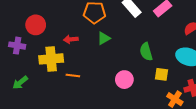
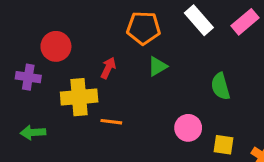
red arrow: (71, 39) -> (108, 68), turned 120
yellow square: (161, 74) -> (224, 145), moved
green arrow: (20, 83) -> (33, 132), turned 35

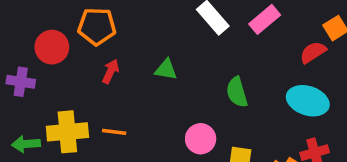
orange pentagon: (144, 28) -> (97, 26), moved
green triangle: (157, 66) -> (166, 70), turned 40
yellow cross: (79, 97) -> (67, 132), moved

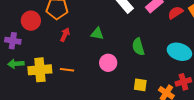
red semicircle: (313, 52) -> (175, 13), moved
pink circle: (201, 139) -> (108, 63), moved
green arrow: (26, 144) -> (16, 64), moved

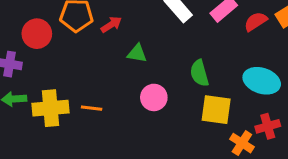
red arrow: (65, 35) -> (111, 25), moved, turned 32
yellow square: (140, 85) -> (216, 110), moved, size x1.5

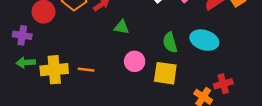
cyan ellipse: (262, 81) -> (204, 40), moved
yellow square: (216, 110) -> (165, 73), moved

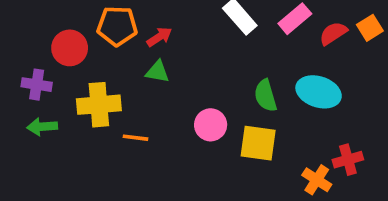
green triangle: (122, 27) -> (157, 72), moved
yellow cross: (54, 70) -> (99, 105), moved

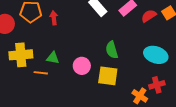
red arrow: (159, 37) -> (54, 18), turned -64
green triangle: (157, 72) -> (53, 58), moved
cyan ellipse: (319, 92) -> (156, 55), moved

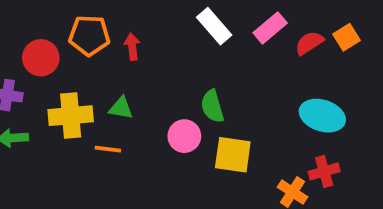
green semicircle: (112, 50) -> (212, 106), moved
green triangle: (53, 58) -> (121, 108), moved

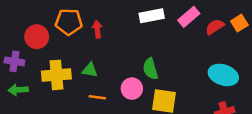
white rectangle: (214, 26) -> (152, 16), turned -60
orange line: (108, 149) -> (97, 97), moved

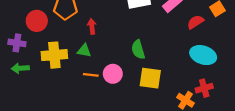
red semicircle: (215, 27) -> (195, 22), moved
red arrow: (97, 29) -> (92, 26), moved
pink circle: (132, 89) -> (113, 74), moved

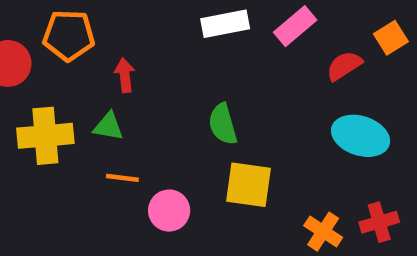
pink circle: (113, 74) -> (169, 211), moved
red cross: (204, 88) -> (379, 222), moved

